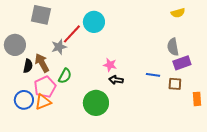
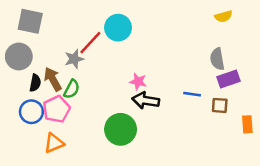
gray square: (41, 15) -> (30, 21), moved
green semicircle: (65, 76) -> (72, 89), moved
black arrow: (116, 80) -> (146, 100), size x1.5
blue circle: (24, 100) -> (31, 112), moved
orange triangle: (43, 102) -> (54, 143), moved

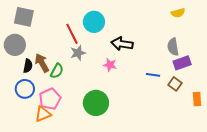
red line: (90, 43) -> (72, 34), turned -70
gray star: (74, 59) -> (78, 53), moved
black arrow: (146, 100) -> (122, 44), moved
brown square: (220, 105) -> (175, 84), turned 32
pink pentagon: (57, 109) -> (50, 99), moved

